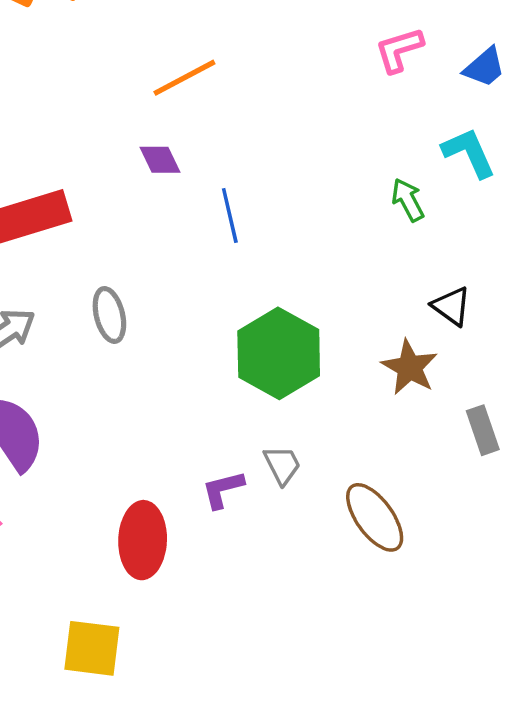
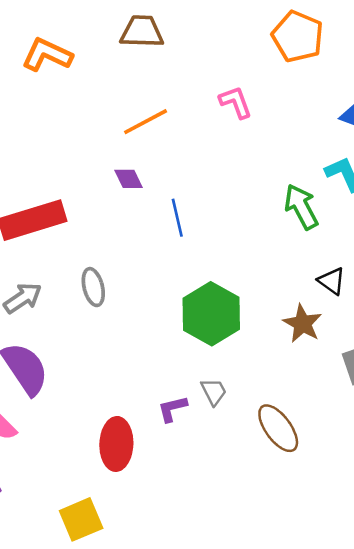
pink L-shape: (399, 50) -> (236, 102), moved, turned 87
green arrow: (408, 200) -> (301, 207), size x1.5
yellow square: (92, 648) -> (81, 519), turned -30

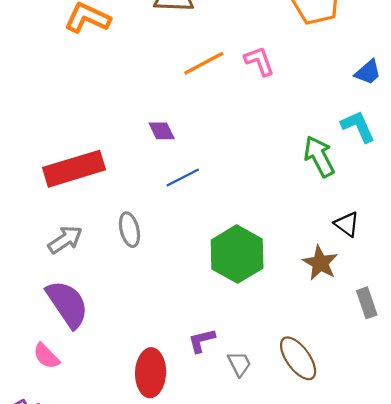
orange line: (146, 122) -> (204, 63), moved
blue line: (177, 218) -> (183, 178), moved, turned 76
gray trapezoid: (214, 392) -> (239, 364), moved

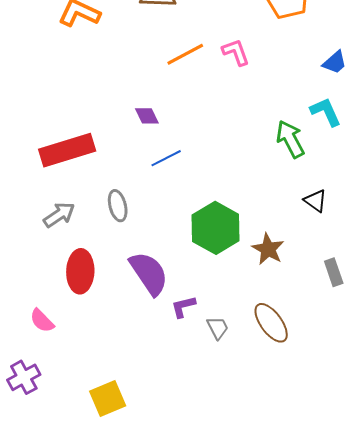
brown star: (320, 263) -> (268, 249), moved
purple semicircle: (67, 304) -> (149, 273), moved
red ellipse: (151, 373) -> (80, 271), moved

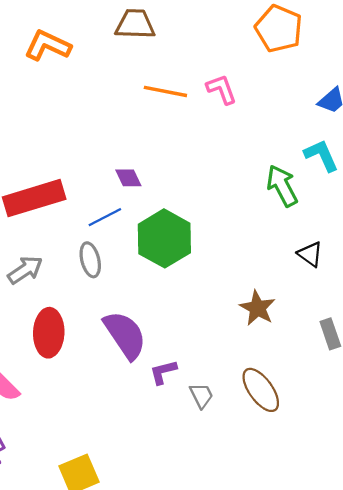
orange line: (185, 54) -> (165, 91), turned 39
purple diamond: (147, 116) -> (128, 178), moved
blue line: (166, 158) -> (105, 217), moved
green hexagon: (216, 228) -> (164, 238), moved

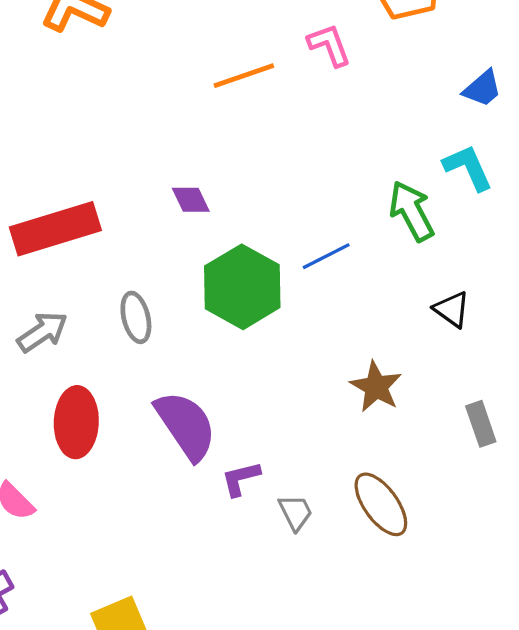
pink L-shape: (222, 89) -> (329, 45), moved
orange line: (165, 91) -> (244, 76), turned -30
blue line: (105, 217) -> (326, 256), moved

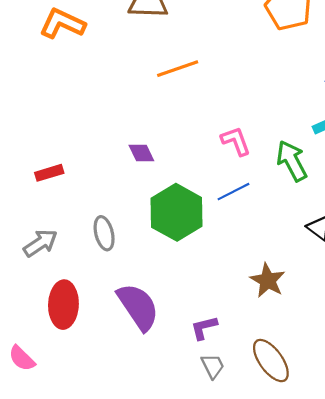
pink L-shape: (329, 45) -> (236, 141), moved
red rectangle: (55, 229) -> (49, 173), size x0.5
purple L-shape: (241, 479) -> (204, 328), moved

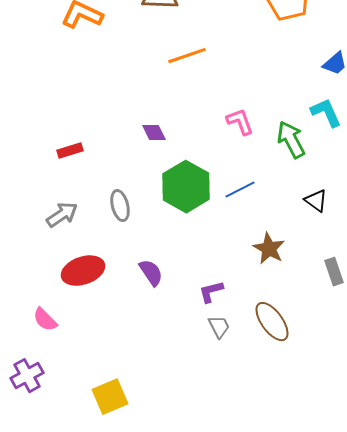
blue line: (234, 192) -> (240, 190), moved
red ellipse: (63, 305) -> (83, 271), turned 69
purple semicircle: (138, 307) -> (151, 273), size x0.6

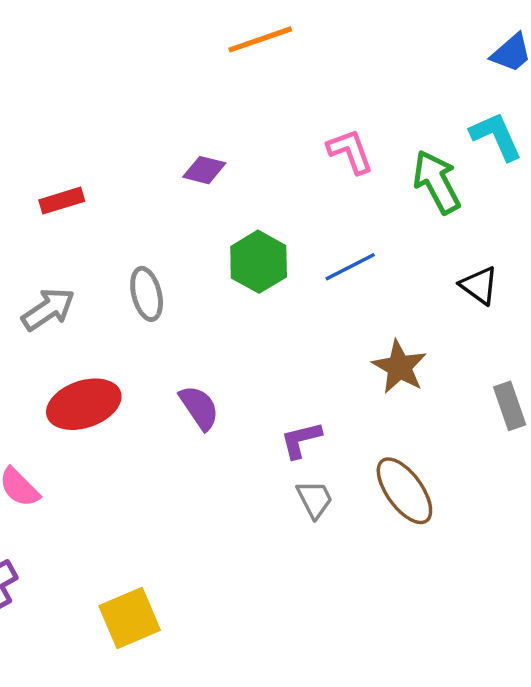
purple diamond: (154, 133) -> (204, 170), turned -50
green hexagon: (186, 187) -> (259, 262), size x0.7

